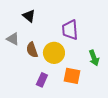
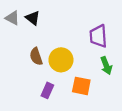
purple trapezoid: (70, 30) -> (98, 36), moved
gray triangle: (13, 39) -> (12, 18), moved

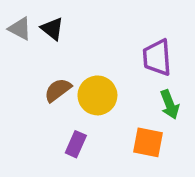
brown semicircle: (36, 56) -> (58, 90), turned 72
orange square: (81, 86) -> (148, 142), moved

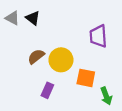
green arrow: (170, 104) -> (106, 96), moved
orange square: (148, 142) -> (86, 78), moved

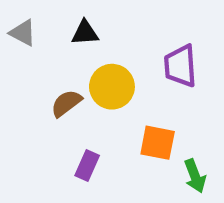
black triangle: (33, 18) -> (85, 33), moved, turned -42
yellow circle: (61, 60) -> (112, 87), moved

